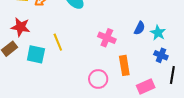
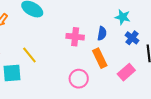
blue semicircle: (139, 28) -> (102, 33), moved
blue cross: (161, 55) -> (132, 38), turned 32

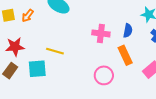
yellow line: (29, 55) -> (55, 51), turned -36

